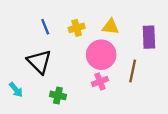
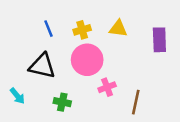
pink circle: (101, 55) -> (87, 60), moved
black triangle: (39, 62) -> (42, 66), turned -32
brown line: (133, 71) -> (136, 102), moved

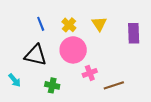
yellow triangle: (118, 29) -> (99, 24), turned 49
yellow cross: (82, 30) -> (69, 25), turned -32
brown line: (136, 102) -> (114, 85), turned 60

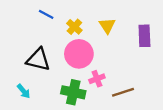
blue line: (41, 24) -> (46, 14), moved, turned -40
cyan arrow: (15, 80) -> (24, 91), moved
green cross: (52, 85) -> (73, 92), moved, size x1.5

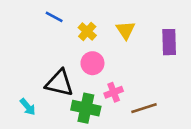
pink circle: (79, 54) -> (92, 63), size x0.7
black triangle: (38, 60) -> (59, 83), moved

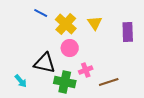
yellow cross: (87, 31) -> (66, 24), size x1.5

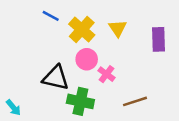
pink cross: (86, 70) -> (106, 74), moved, turned -32
cyan arrow: (21, 81) -> (14, 108), moved

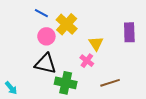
yellow triangle: (118, 28) -> (96, 43), moved
pink circle: (87, 59) -> (46, 36), moved

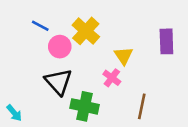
blue line: (41, 13) -> (40, 26), moved
black triangle: (45, 64) -> (58, 82), turned 35
brown line: (110, 83) -> (142, 106), turned -60

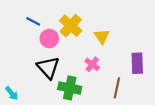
purple rectangle: (166, 41) -> (137, 63), moved
yellow triangle: (124, 56) -> (102, 36), moved

